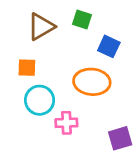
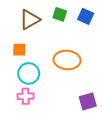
blue square: (109, 46) -> (86, 16), moved
pink cross: (66, 123) -> (26, 96), moved

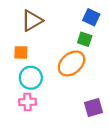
green square: (60, 14) -> (85, 39), moved
orange ellipse: (67, 60) -> (71, 63), turned -45

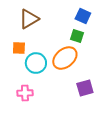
cyan circle: (31, 78) -> (36, 63), moved
purple square: (93, 107) -> (85, 88), moved

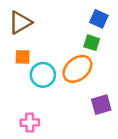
brown triangle: (29, 19) -> (20, 22), moved
pink cross: (25, 93) -> (30, 123), moved

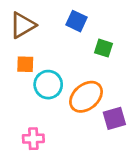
blue square: (99, 19) -> (77, 21), moved
orange ellipse: (77, 69) -> (86, 97), moved

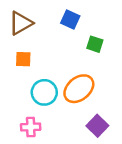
cyan circle: (48, 85) -> (44, 92), moved
purple square: (114, 118) -> (97, 126), moved, turned -30

